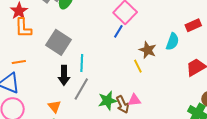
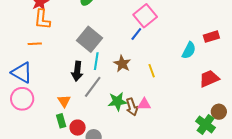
gray square: (58, 42) -> (89, 39), moved
brown star: (148, 50) -> (122, 64), moved
orange line: (19, 62) -> (35, 44), moved

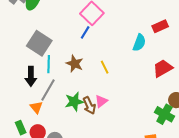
orange triangle: (64, 101) -> (36, 107), moved
pink triangle: (144, 104) -> (101, 101), turned -32

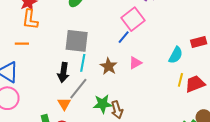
gray square: (39, 43) -> (77, 41), turned -35
yellow line: (105, 67) -> (180, 80), moved, turned 32
pink triangle: (101, 101) -> (135, 63), moved

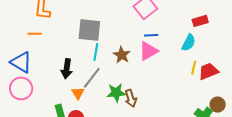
blue line: (124, 37) -> (151, 35), moved, turned 48
red rectangle: (199, 42) -> (200, 21), moved
pink triangle: (135, 63) -> (148, 51), size x1.5
black arrow: (63, 72) -> (67, 69), moved

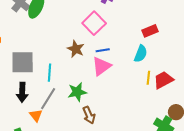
gray square: (89, 30) -> (23, 62), moved
brown star: (122, 55) -> (76, 49), moved
green star: (116, 93) -> (77, 92), moved

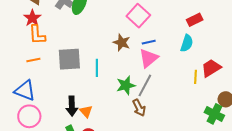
yellow line: (148, 78) -> (195, 77), moved
black arrow: (22, 92) -> (72, 106), moved
gray line: (48, 99) -> (145, 85), moved

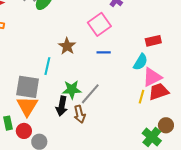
brown star: (122, 43) -> (67, 46), moved
pink triangle: (148, 58) -> (152, 77), moved
gray square: (69, 59) -> (28, 87), moved
black arrow: (72, 106) -> (62, 106), moved
orange triangle: (86, 111) -> (27, 106), size x1.6

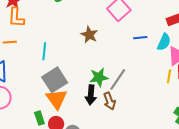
blue line: (104, 52) -> (140, 38), moved
cyan line: (47, 66) -> (44, 51), moved
gray square: (28, 87) -> (55, 80), turned -35

